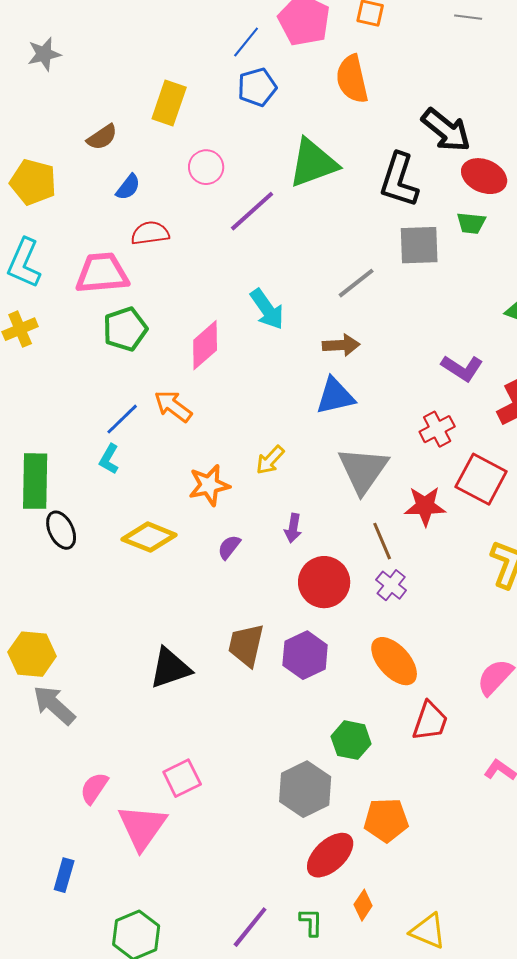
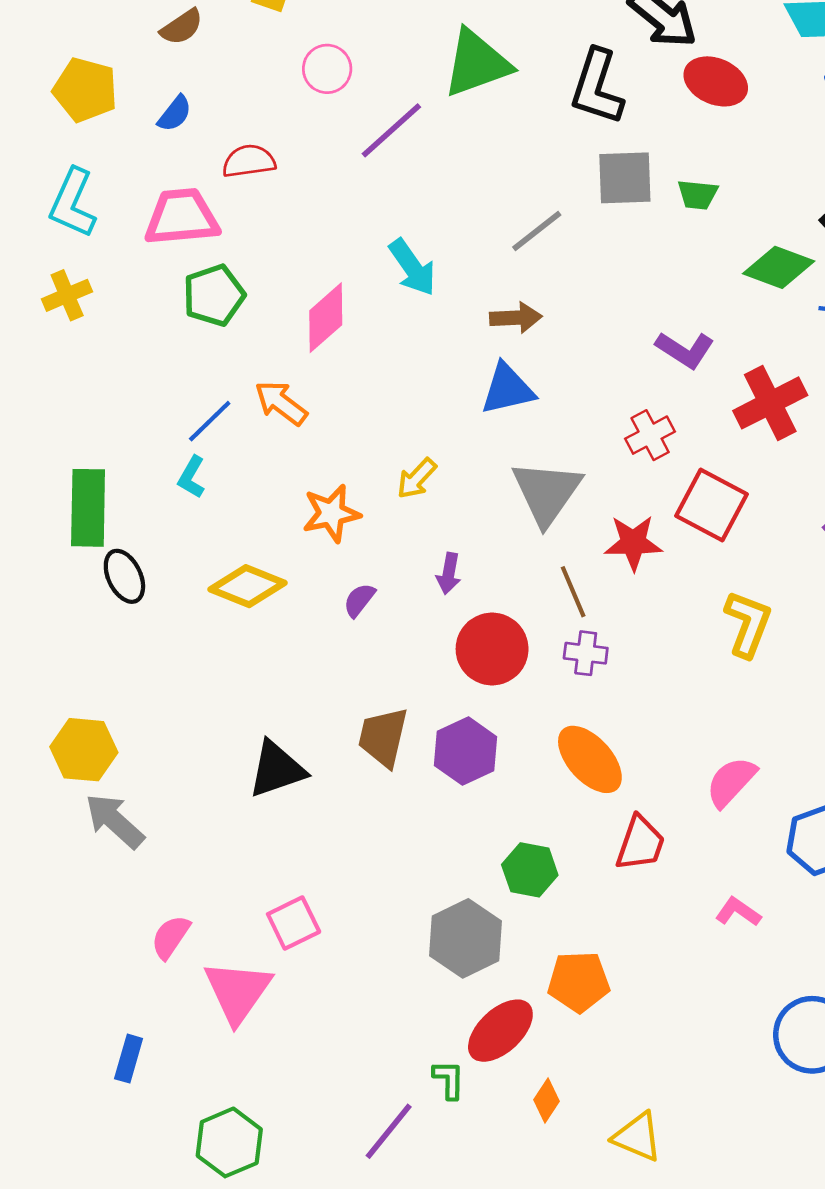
blue semicircle: (128, 187) -> (175, 114), moved
green trapezoid: (471, 223) -> (698, 195), moved
purple cross: (391, 585) -> (586, 653), turned -32
green L-shape: (311, 922) -> (449, 1080), moved

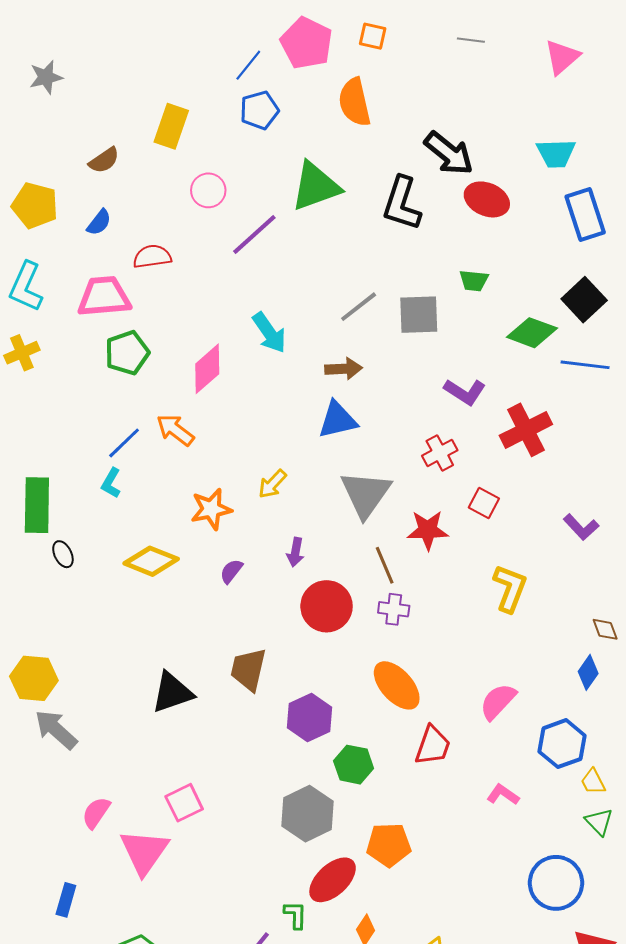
gray square: (625, 178) -> (419, 315), moved
red square: (712, 505) -> (484, 503), size x0.6
black ellipse: (124, 576) -> (63, 554), size x0.7
purple hexagon: (465, 751) -> (309, 718), moved

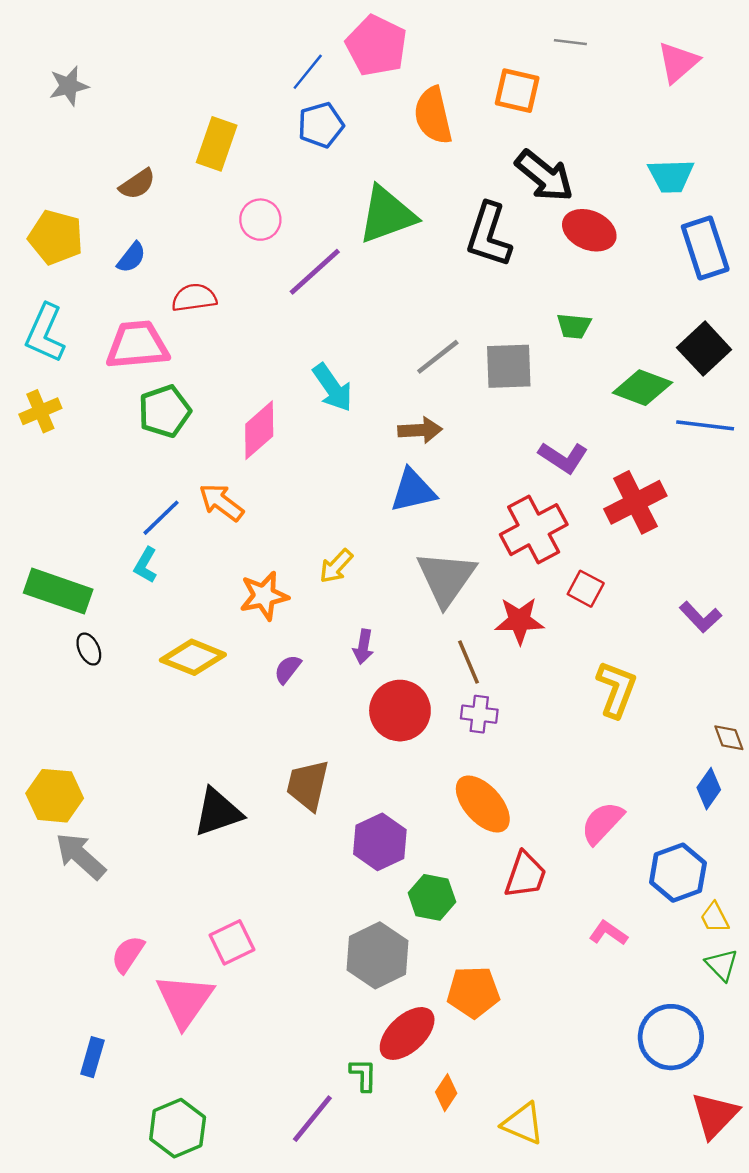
orange square: (373, 36) -> (517, 91), moved, size x1.4
red cross: (440, 453) -> (534, 530), size x1.6
green rectangle: (37, 505) -> (58, 591), turned -72

